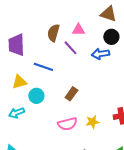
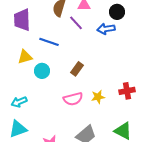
cyan arrow: (16, 113) -> (19, 102), moved

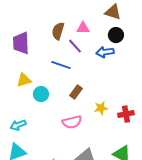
blue line: (49, 42) -> (61, 65), moved
yellow star: (98, 97) -> (101, 108), moved

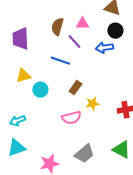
yellow star: (101, 108) -> (92, 104), moved

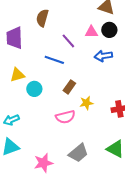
pink triangle: (82, 24) -> (91, 32), moved
brown semicircle: (57, 27) -> (42, 18), moved
blue arrow: (104, 48) -> (103, 56), moved

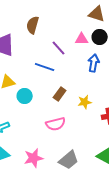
blue arrow: (103, 56) -> (94, 63), turned 108
yellow star: (86, 103) -> (85, 102), moved
pink star: (43, 163) -> (34, 158), moved

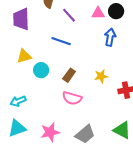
purple line: (59, 48) -> (69, 15), moved
brown rectangle: (60, 94) -> (69, 75), moved
pink semicircle: (56, 124) -> (72, 98), turned 30

